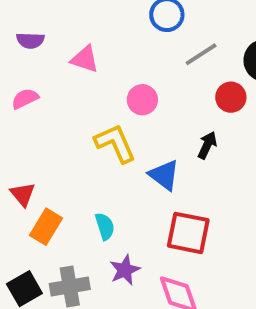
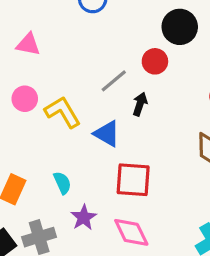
gray line: (201, 54) -> (114, 81), moved
pink circle: (142, 100) -> (25, 99), moved

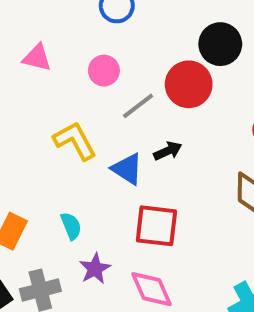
red circle: (155, 61) -> (189, 84), size x1.5
pink circle: (25, 99) -> (104, 71), moved
black arrow: (140, 104) -> (168, 151), moved, turned 45

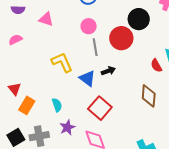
pink circle: (104, 71) -> (89, 26), moved
gray line: (138, 106) -> (95, 47), turned -66
red square: (156, 226) -> (100, 108), turned 30

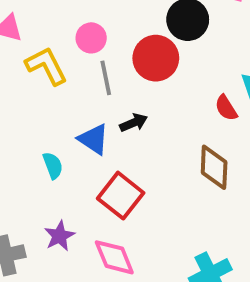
yellow L-shape: (62, 62) -> (46, 66), moved
cyan semicircle: (57, 105) -> (53, 165), moved

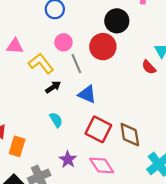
black arrow: (134, 123) -> (53, 87), moved
blue triangle: (94, 139) -> (87, 94), moved
brown diamond: (214, 167) -> (130, 135), moved

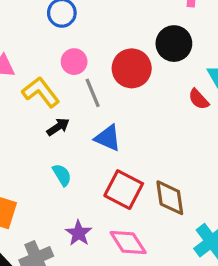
black circle: (117, 21) -> (174, 44), moved

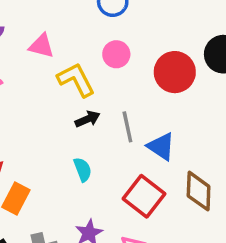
gray line: (93, 93) -> (127, 127), moved
blue triangle: (108, 138) -> (161, 147), moved
brown diamond: (170, 198) -> (199, 191), moved

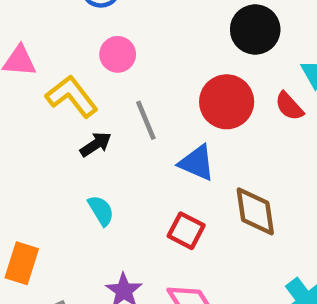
red circle: (175, 72) -> (227, 102), moved
gray line: (127, 127) -> (146, 120), moved
red square: (144, 196) -> (186, 231), size x0.7

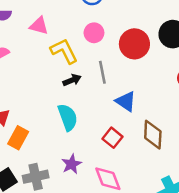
red circle: (227, 102) -> (134, 44), moved
cyan semicircle: (101, 210) -> (68, 117), size x1.5

